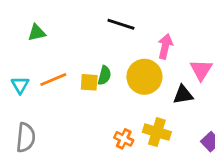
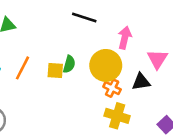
orange line: (53, 80) -> (23, 68), turned -40
orange cross: (124, 139) -> (112, 88), moved

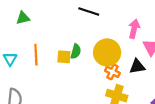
pink arrow: (125, 38) -> (134, 29), moved
orange line: (23, 68) -> (36, 55), turned -30

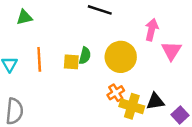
black triangle: (137, 66) -> (155, 101), moved
orange cross: (112, 72) -> (116, 93), moved, turned 32

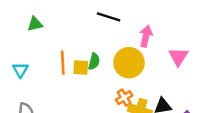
pink arrow: (152, 30) -> (146, 36), moved
orange line: (39, 59) -> (63, 63), moved

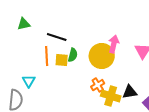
black line: (108, 17) -> (57, 37), moved
pink arrow: (146, 36) -> (114, 44), moved
cyan triangle: (20, 70) -> (29, 81), moved

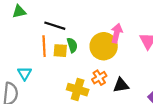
green semicircle: (73, 55) -> (72, 45), turned -32
black triangle: (130, 92) -> (121, 85), moved
yellow cross: (111, 96) -> (78, 90), moved

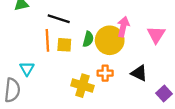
green semicircle: (72, 45) -> (88, 39), moved, turned 32
orange cross: (99, 78) -> (105, 73), turned 32
black triangle: (121, 85) -> (139, 73), moved, turned 35

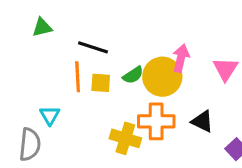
green semicircle: (88, 39) -> (133, 75), turned 42
orange cross: (105, 73) -> (156, 121), size x1.6

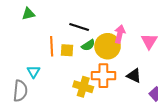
black line: (93, 47) -> (79, 27), moved

